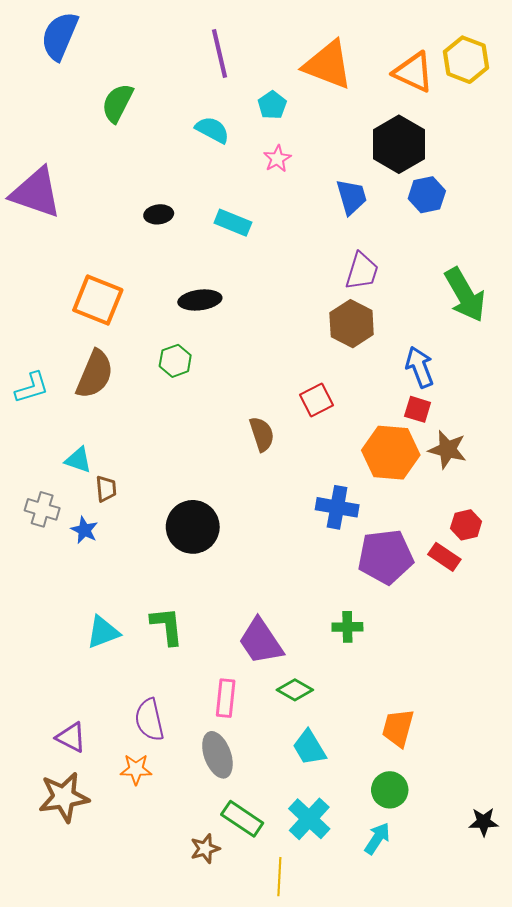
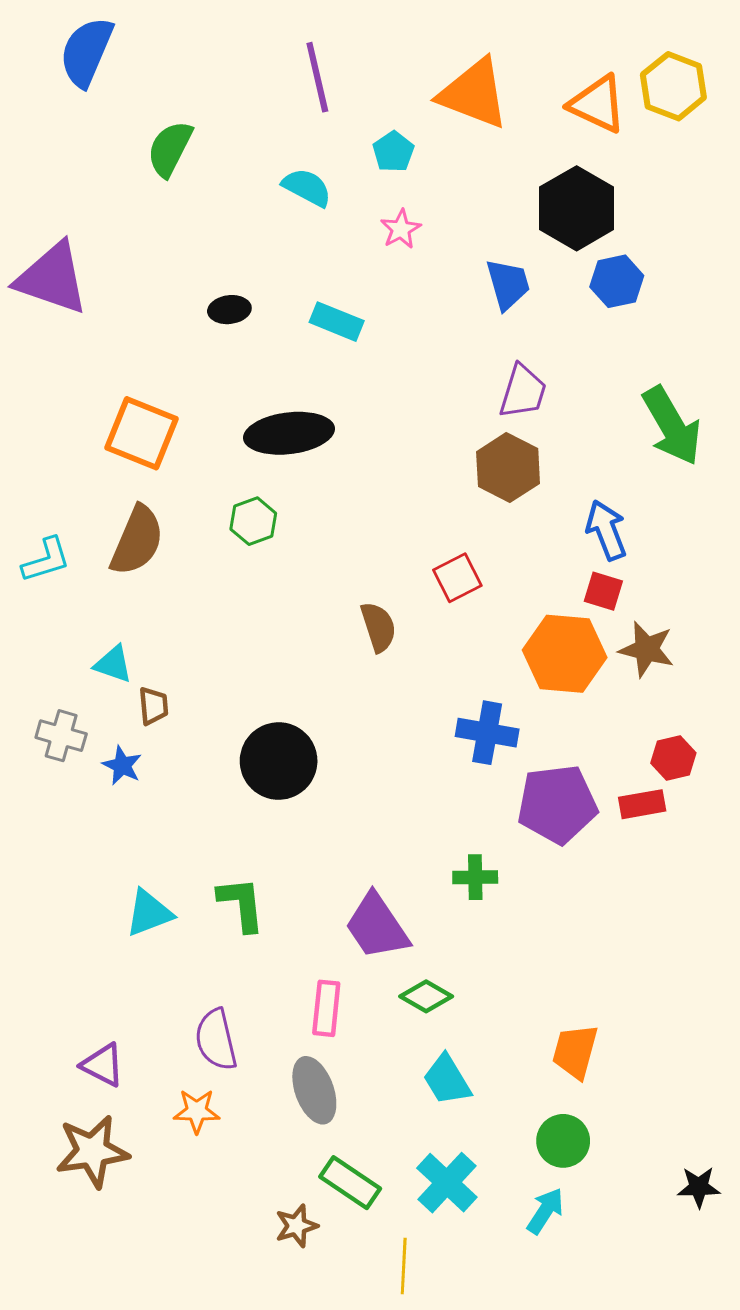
black ellipse: (200, 300) -> (289, 433), size x1.4
red rectangle: (444, 557) -> (642, 804), turned -44
green cross: (347, 627) -> (475, 877), moved

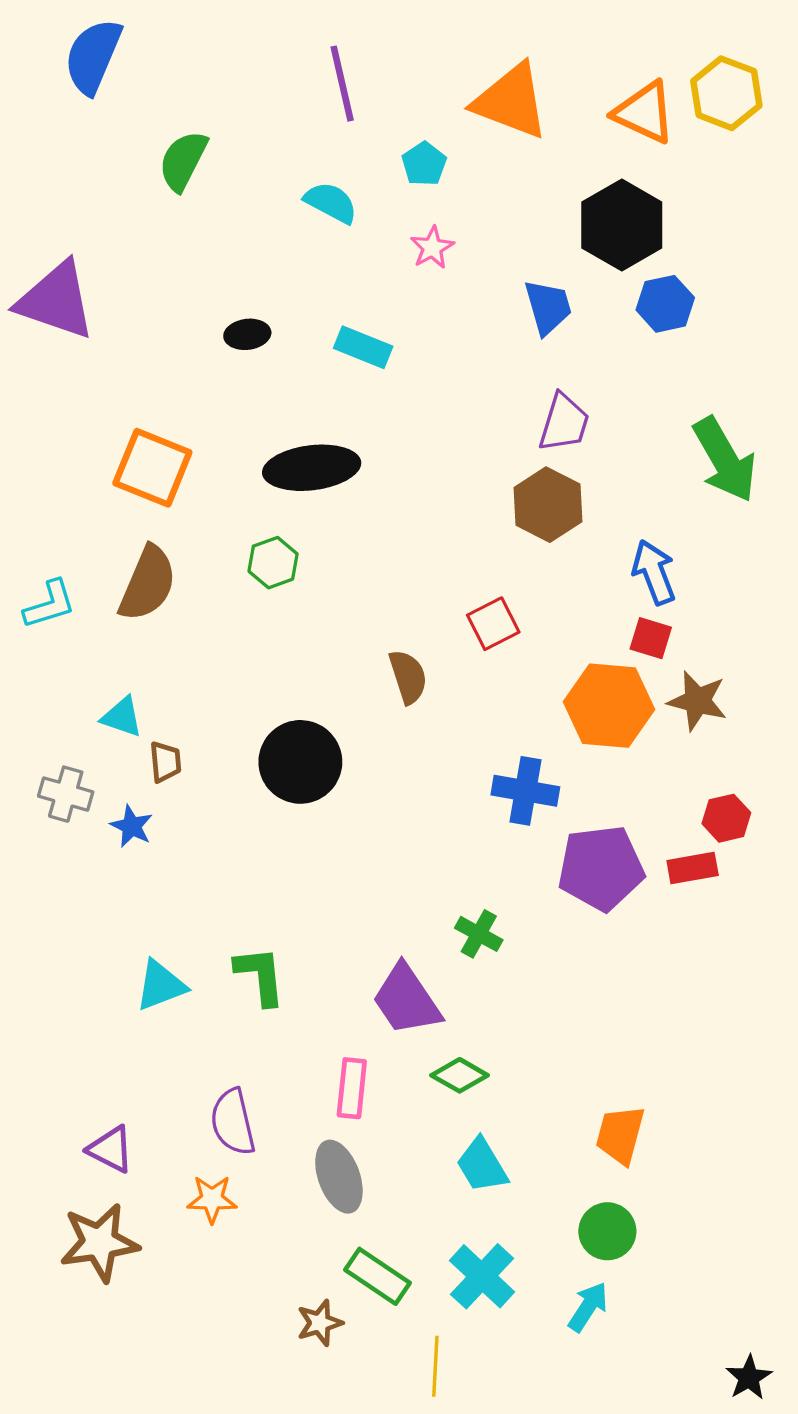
black circle: (279, 761) -> (300, 762), moved
green cross: (475, 877) -> (479, 934), moved, turned 30
black star: (699, 1187) -> (749, 1378), moved, turned -30

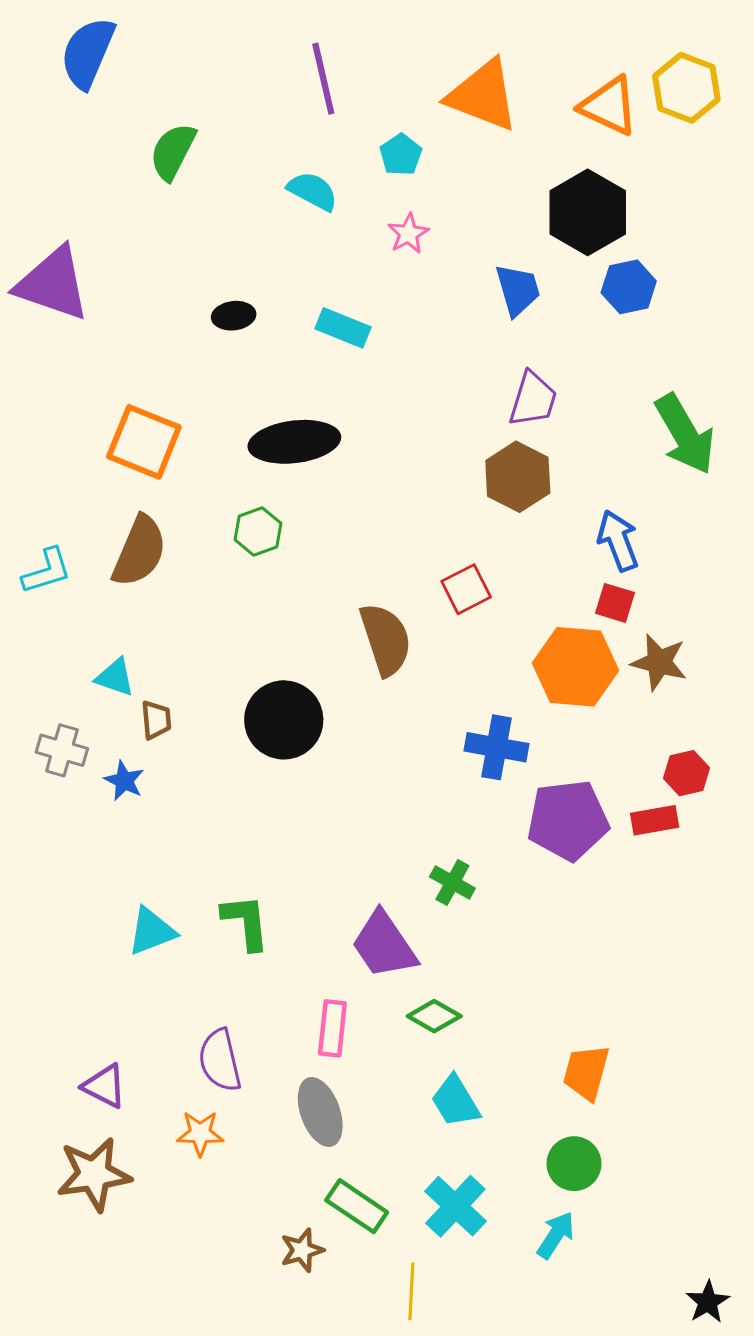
brown semicircle: (408, 677) -> (386, 639), size x1.4

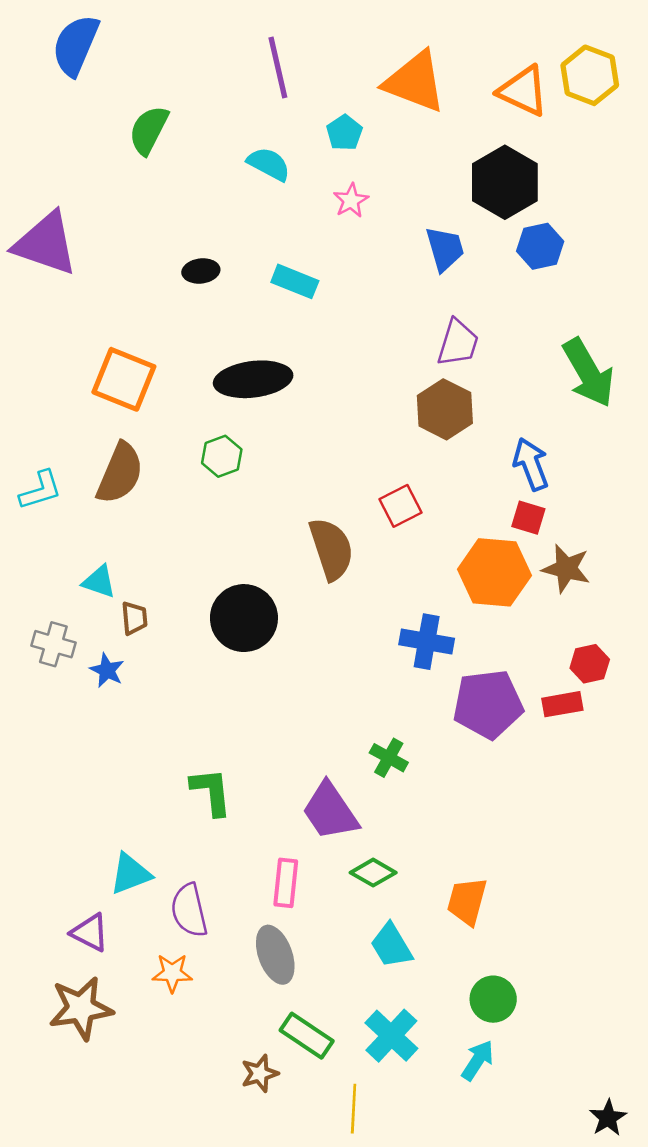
cyan triangle: (152, 931) -> (130, 874), moved
orange trapezoid: (586, 1072) -> (467, 901), moved

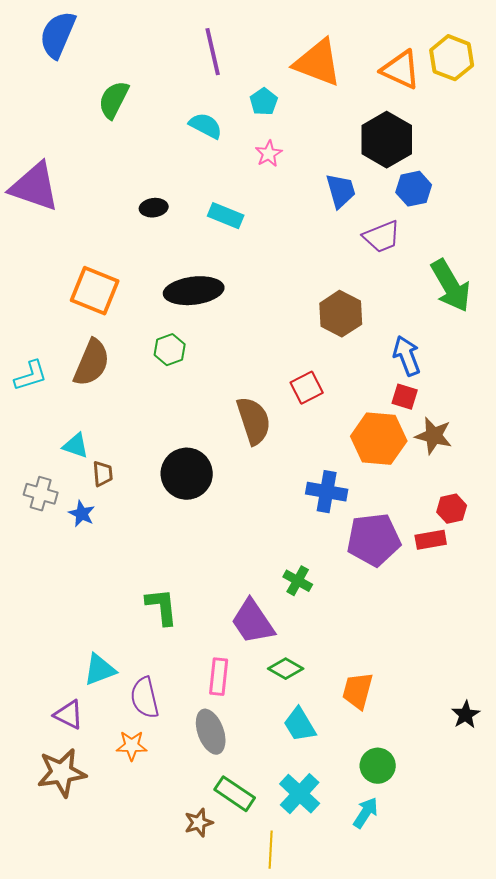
purple trapezoid: (458, 343) -> (382, 237), moved, turned 51
black star: (608, 1118) -> (466, 715), moved

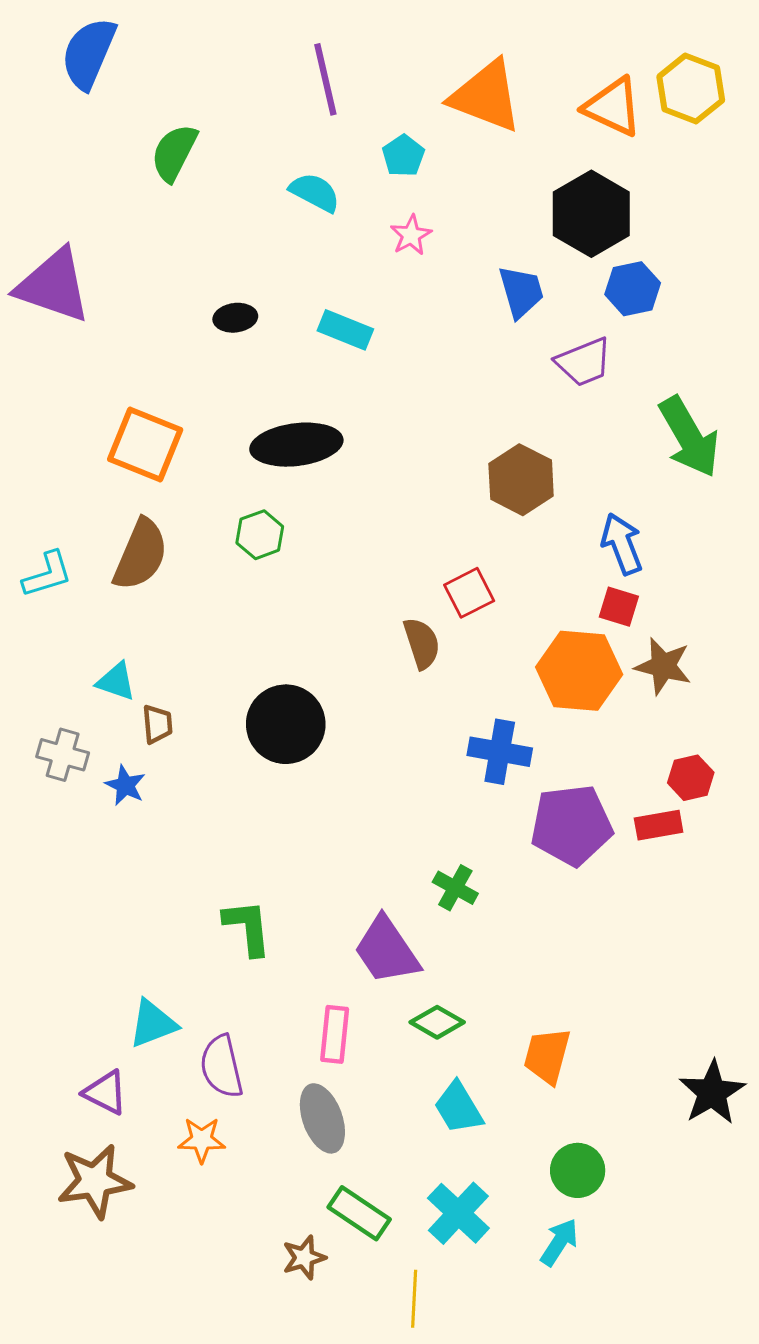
brown semicircle: (254, 421) -> (422, 643), moved, size x0.7
black star: (466, 715) -> (712, 1092), size x1.5

